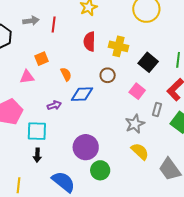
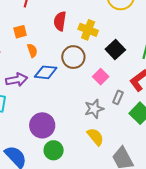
orange square: (41, 59) -> (20, 32), moved
brown circle: (108, 75) -> (73, 57), size x1.5
purple arrow: (54, 105) -> (17, 80), size x1.5

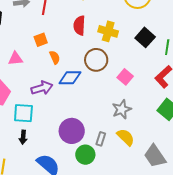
black square: (115, 50) -> (145, 37), moved
gray rectangle: (118, 97) -> (101, 139), moved

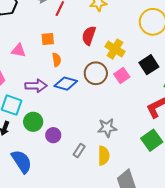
pink square: (125, 77) -> (122, 75), moved
purple circle: (72, 131) -> (53, 135), size x0.6
yellow semicircle: (126, 137) -> (104, 156), turned 30
green circle: (85, 155) -> (33, 122), moved

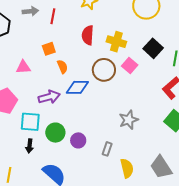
yellow semicircle: (104, 156) -> (127, 168), moved

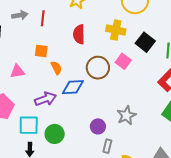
yellow cross: (116, 42) -> (116, 30), moved
orange square: (49, 49) -> (41, 51), turned 32
purple circle: (78, 140) -> (98, 126), moved

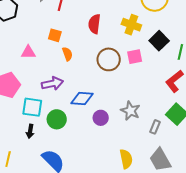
pink square: (123, 61) -> (135, 57), turned 35
blue diamond: (73, 87) -> (82, 98), moved
gray star: (126, 115) -> (130, 111), turned -30
gray rectangle: (107, 146) -> (155, 127), moved

